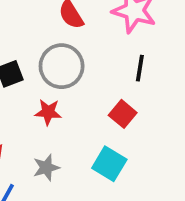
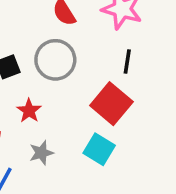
red star: (48, 112) -> (29, 111), moved, turned 30
red square: (123, 114) -> (111, 104), size x1.6

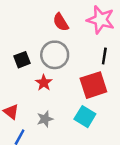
red square: (111, 104) -> (93, 85), turned 32
red star: (29, 111) -> (44, 83), moved

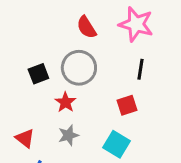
red square: (93, 85) -> (127, 105), size x0.6
gray star: (45, 119) -> (68, 135), moved

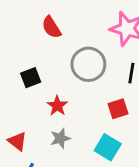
red semicircle: (86, 27) -> (51, 27), moved
gray circle: (79, 68) -> (88, 64), moved

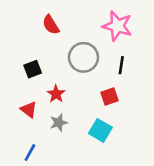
red triangle: (17, 141) -> (29, 110), moved

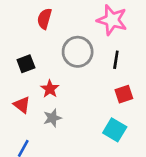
red semicircle: (51, 25) -> (44, 19), turned 48
red square: (110, 96) -> (124, 94), moved
cyan square: (100, 130) -> (115, 130), moved

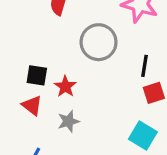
black line: (116, 60) -> (144, 66), moved
black square: (26, 64) -> (37, 75), moved, turned 30

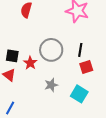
gray circle: (99, 42) -> (51, 50), moved
gray star: (68, 121) -> (51, 85), moved

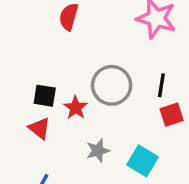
gray star: (51, 85) -> (98, 151), moved
cyan square: (79, 94) -> (143, 161), moved

